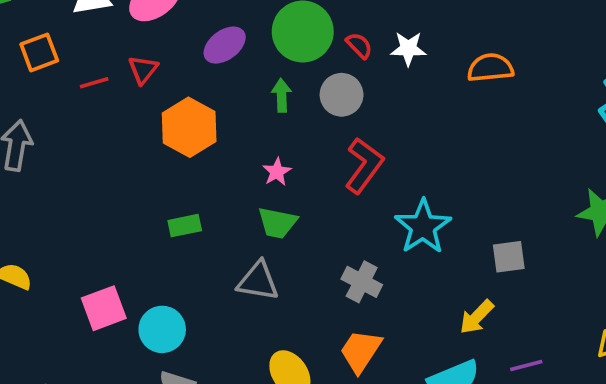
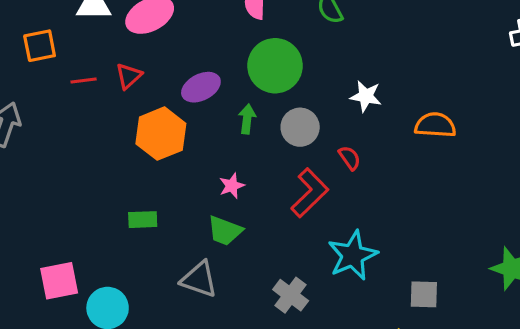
purple ellipse: (225, 45) -> (201, 87), moved
red semicircle: (359, 45) -> (350, 158), moved

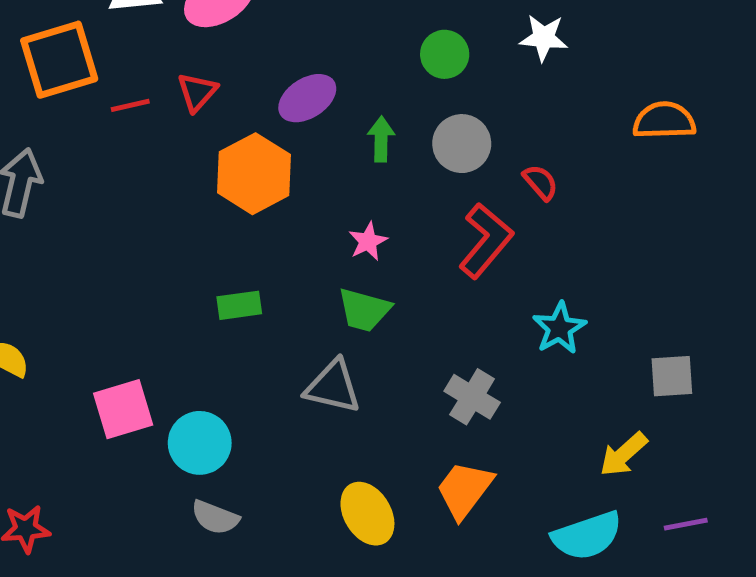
orange square: (40, 46) -> (59, 60), size x1.5
green circle: (275, 66) -> (445, 54), moved, size x0.6
white star: (366, 96) -> (544, 38), moved
cyan star: (353, 255) -> (559, 328), size x0.7

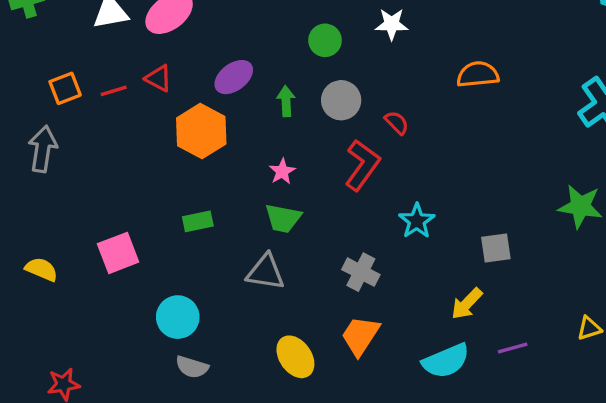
orange square: (59, 60) -> (65, 88), moved, size x0.6
red triangle: (197, 92) -> (159, 78), turned -40
pink square: (123, 409) -> (118, 253), moved

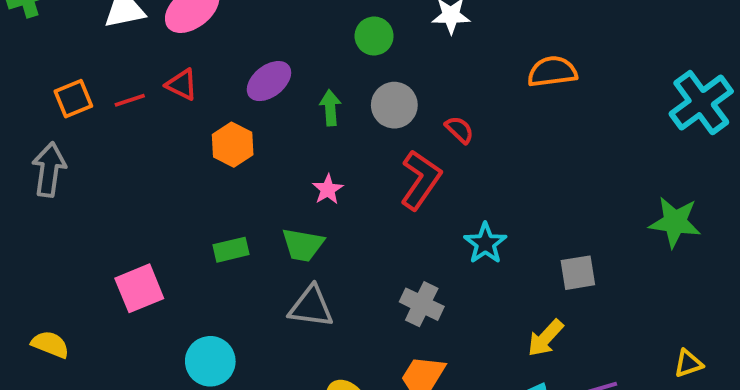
orange hexagon: (201, 131) -> (233, 145), size x0.7
green trapezoid: (283, 218) -> (303, 245), moved
yellow semicircle: (41, 269) -> (50, 344), moved

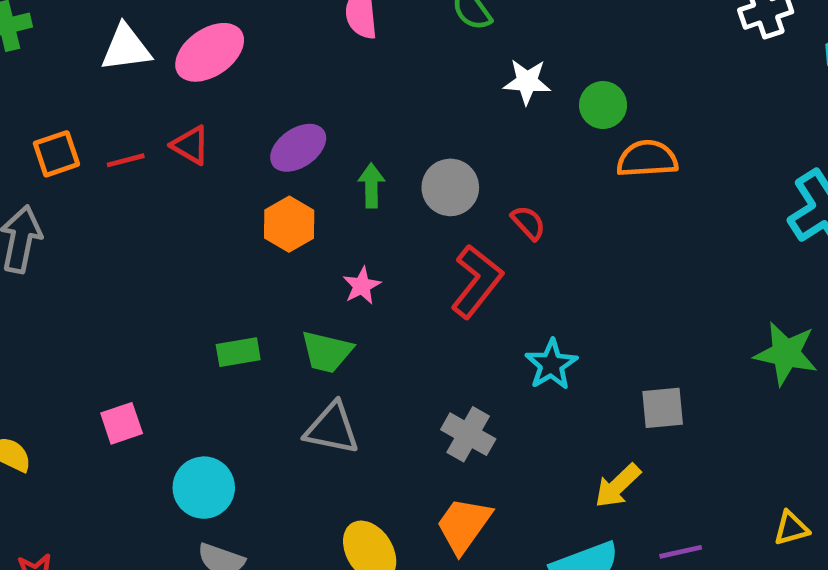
green circle: (374, 36) -> (603, 105), moved
orange hexagon: (233, 145) -> (289, 224), moved
pink square: (139, 288) -> (122, 423), moved, size x0.7

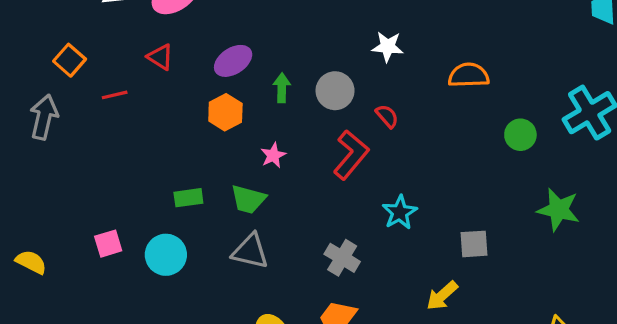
white star: (527, 82) -> (388, 47), moved
green circle: (603, 105) -> (520, 135), moved
orange square: (56, 154) -> (70, 60), turned -32
red line: (126, 160) -> (115, 95), moved
cyan circle: (204, 488) -> (166, 255), moved

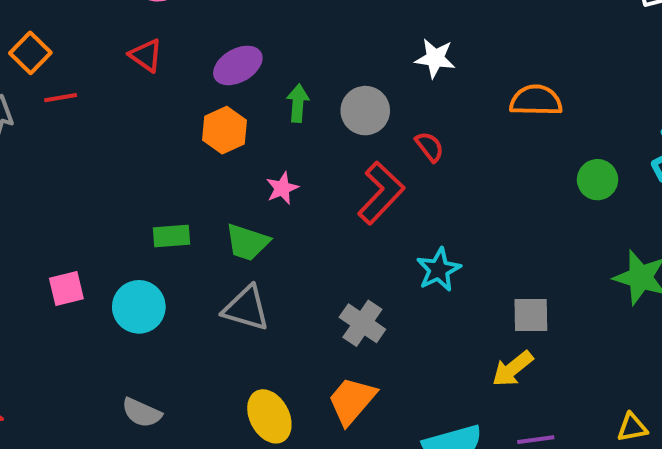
red line: (115, 95) -> (61, 98), moved
yellow arrow: (442, 296) -> (513, 369), moved

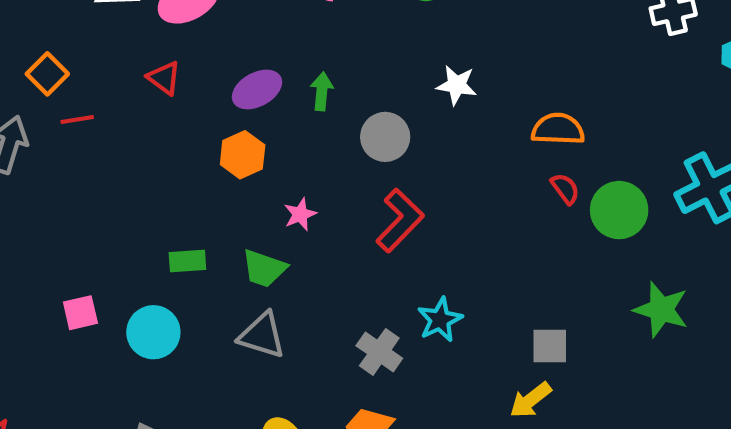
green arrow: (298, 103) -> (322, 91), moved
red semicircle: (429, 147) -> (565, 189), moved
green circle: (597, 180) -> (619, 210), size x1.4
cyan star: (439, 270) -> (440, 320), moved

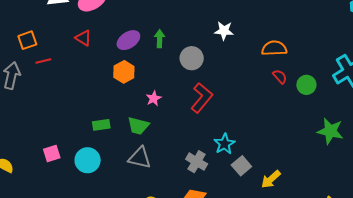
orange square: (47, 74) -> (27, 40), turned 30
green circle: (619, 210) -> (306, 85), size x0.7
gray square: (550, 346) -> (241, 166), moved, turned -36

